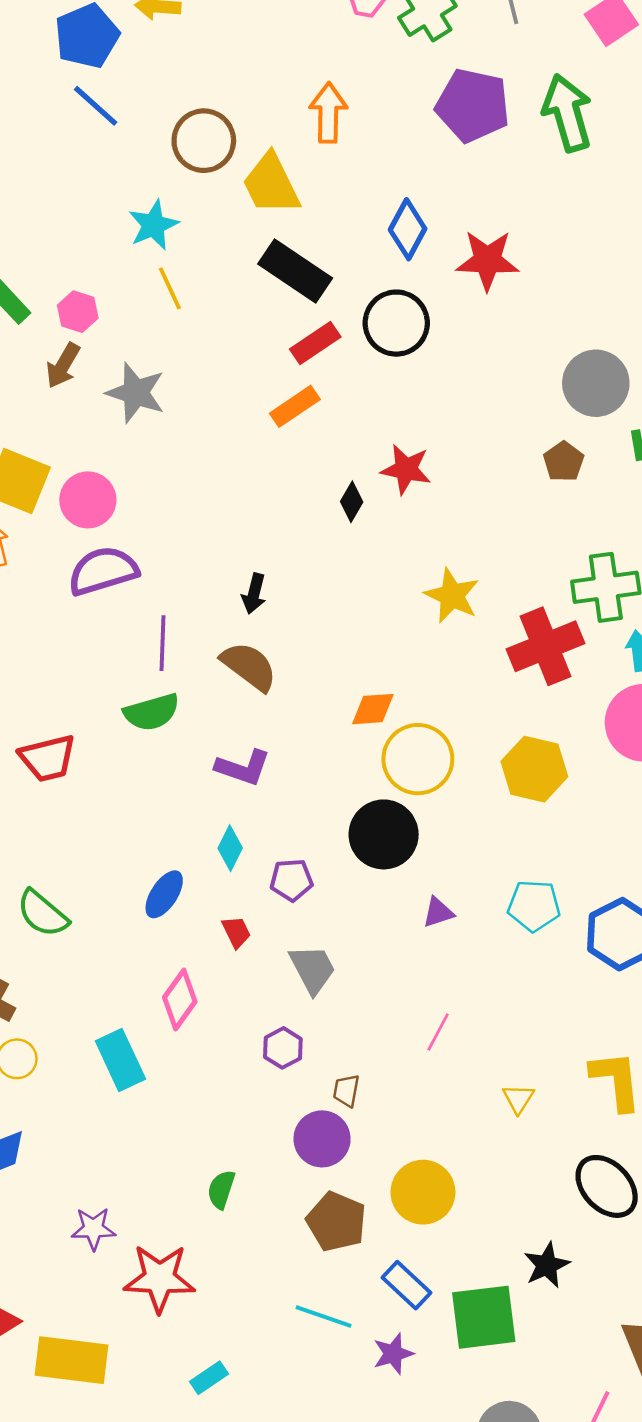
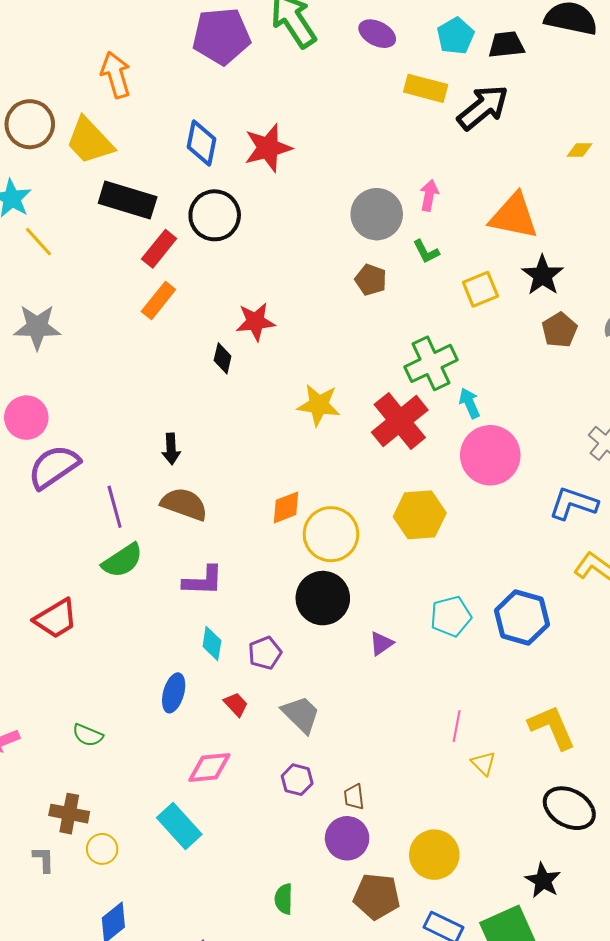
green semicircle: (43, 914) -> (88, 735), size x0.7
pink diamond: (180, 1000) -> (209, 767), turned 66
pink line: (438, 1032) -> (457, 726), moved

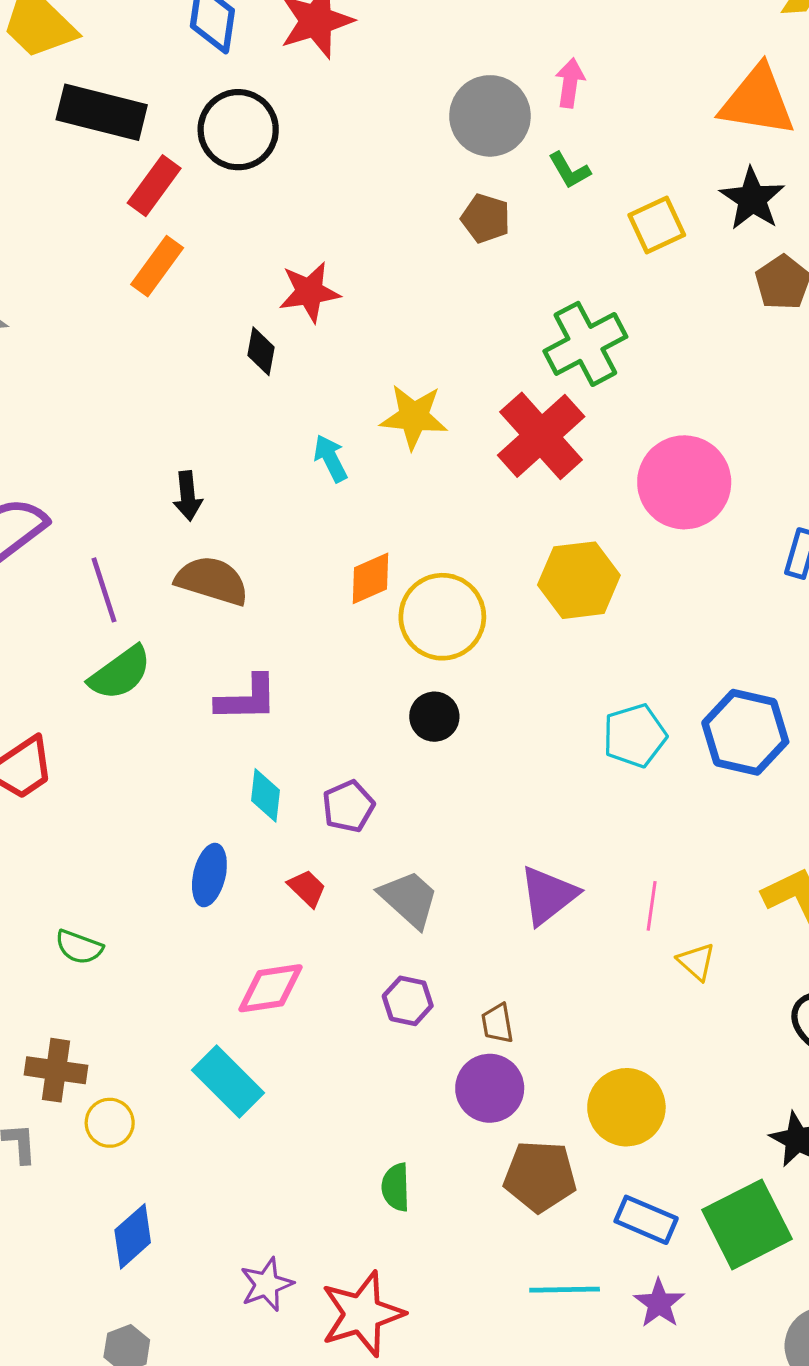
orange triangle: (514, 216) -> (757, 101), moved
cyan arrow: (469, 403) -> (330, 458), moved
black circle: (323, 598) -> (434, 717), size x0.6
purple triangle: (381, 643) -> (548, 895), moved, size x1.6

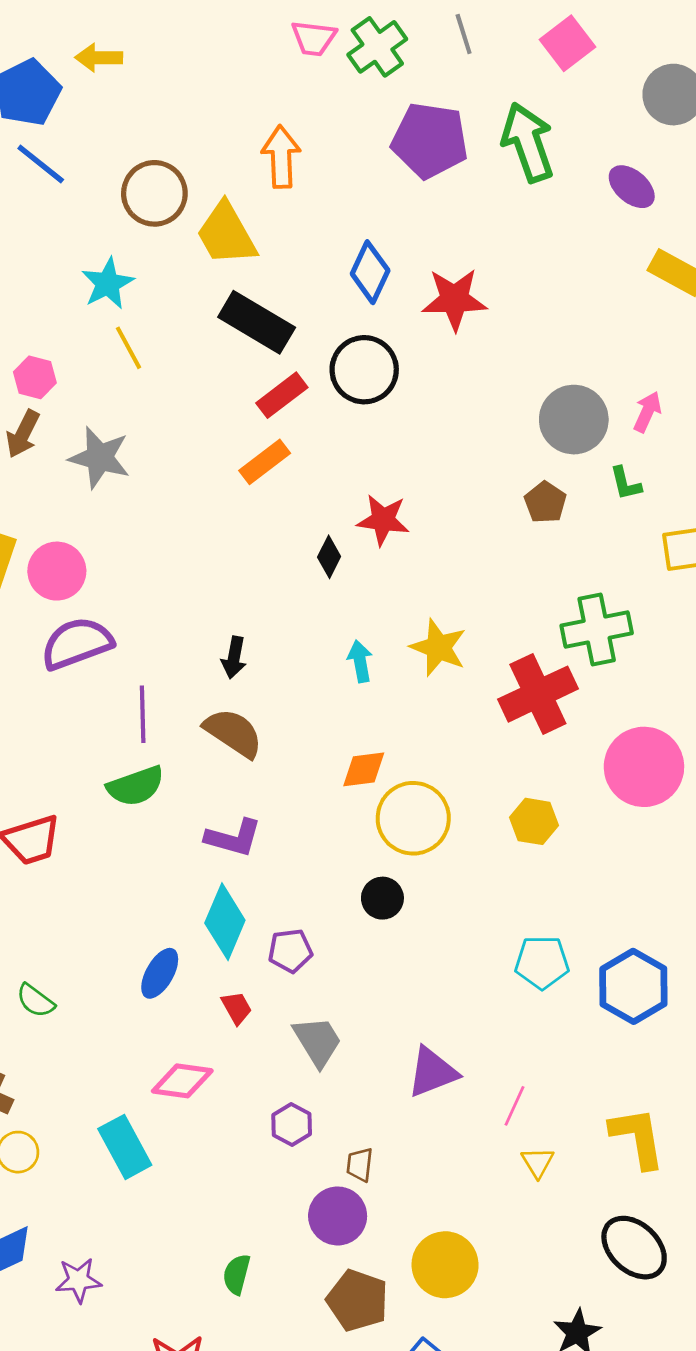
yellow hexagon: (579, 580) -> (534, 821), size x0.7
cyan diamond: (265, 795) -> (225, 922), size x1.6
purple star: (267, 1284) -> (78, 1280), moved

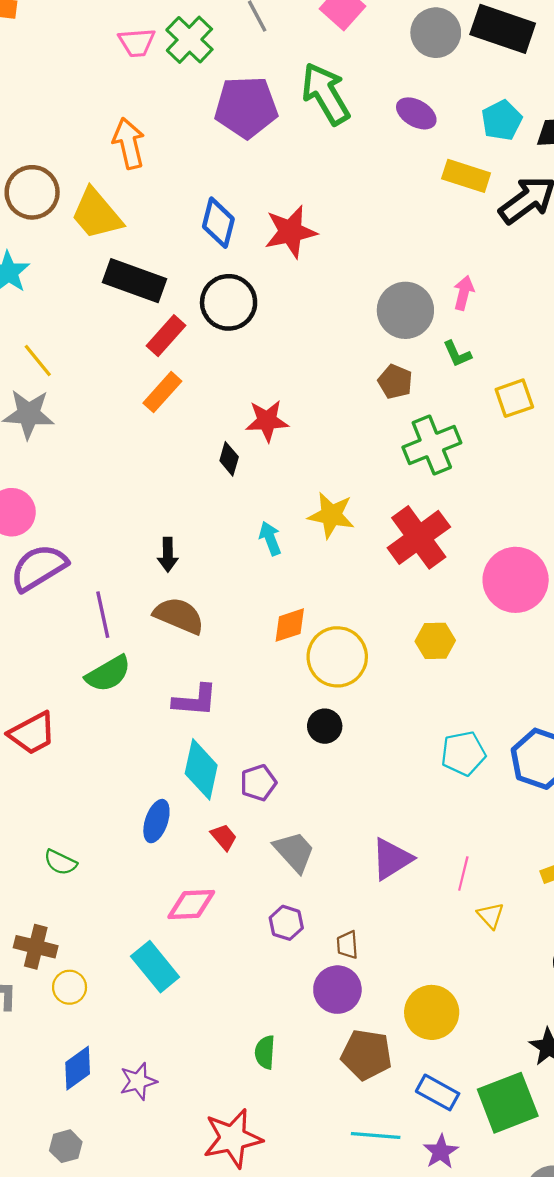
yellow line: (128, 348) -> (38, 360), moved
green cross: (597, 629) -> (432, 445), moved

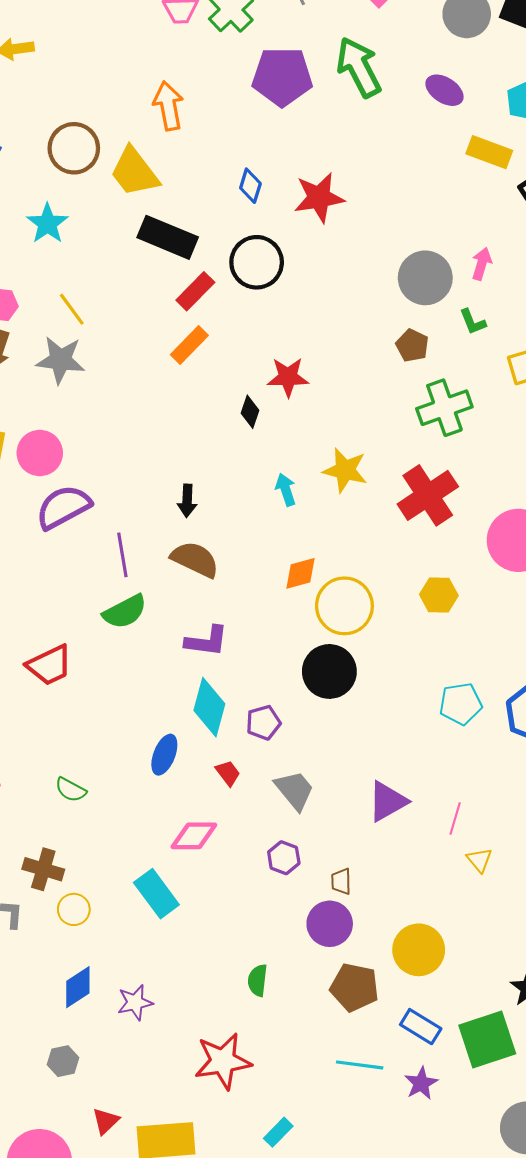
blue diamond: (218, 223) -> (250, 186), size x0.7
black circle: (325, 726) -> (329, 671), size x1.6

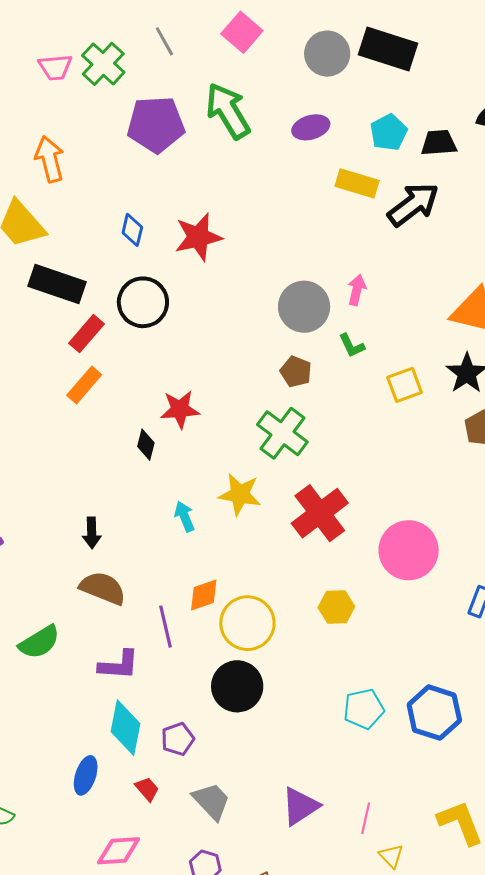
purple ellipse: (445, 90) -> (311, 127), turned -45
green cross: (444, 408) -> (282, 433), moved, turned -30
purple line: (122, 555) -> (165, 627), moved

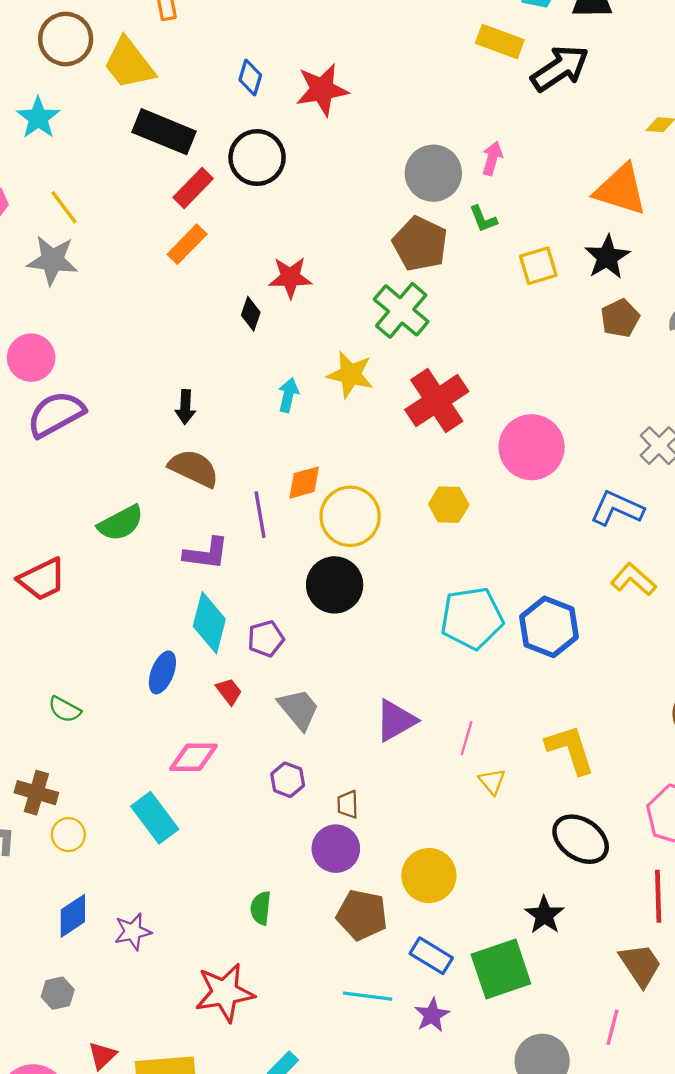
brown pentagon: (296, 372) -> (420, 244), size x1.6
cyan arrow: (185, 516) -> (288, 395), turned 32
cyan pentagon: (364, 709) -> (472, 618), size x1.4

